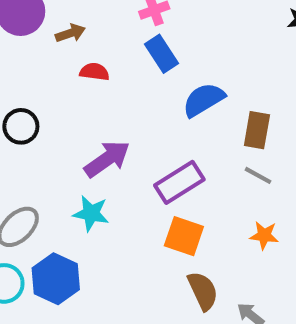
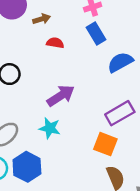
purple rectangle: (179, 182) -> (120, 113), moved

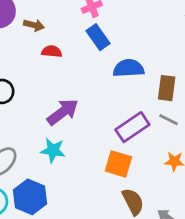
brown arrow: (42, 19) -> (34, 25), turned 35
blue semicircle: (120, 62) -> (129, 68), turned 30

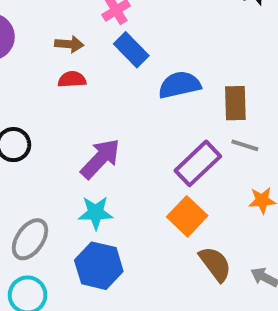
brown arrow: (34, 25) -> (69, 44), moved
orange square: (118, 164) -> (187, 216), turned 36
blue hexagon: (30, 197) -> (99, 266), moved

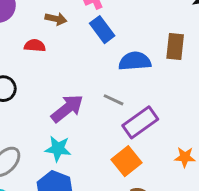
red semicircle: (72, 79) -> (35, 46), moved
brown rectangle: (235, 103) -> (175, 47), moved
gray line: (245, 145) -> (114, 100), moved

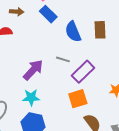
brown rectangle: (175, 47) -> (100, 30), moved
blue semicircle: (135, 61) -> (73, 32), turned -100
orange square: (127, 161) -> (78, 99), turned 30

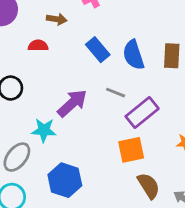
blue rectangle: (48, 14) -> (98, 50), moved
cyan star: (31, 97) -> (44, 130), moved

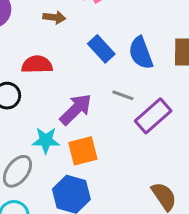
red semicircle: (38, 46) -> (37, 64), moved, size x1.4
orange square: (131, 150) -> (83, 151), moved

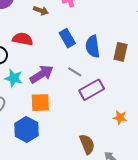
cyan star: (46, 140) -> (14, 78), moved

